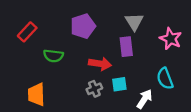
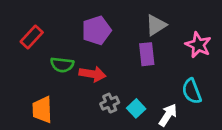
gray triangle: (134, 22) -> (156, 25), turned 30
red arrow: (100, 64) -> (92, 74), moved
cyan square: (119, 84) -> (136, 108), moved, turned -35

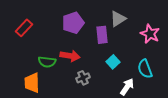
purple rectangle: (147, 54) -> (102, 35), moved
green semicircle: (62, 65) -> (47, 62), moved
cyan square: (136, 108) -> (113, 62), moved

